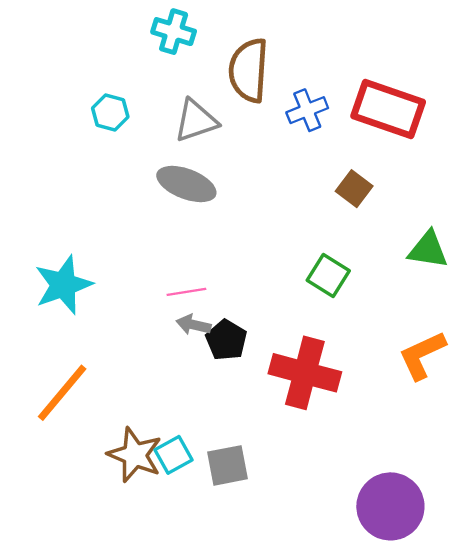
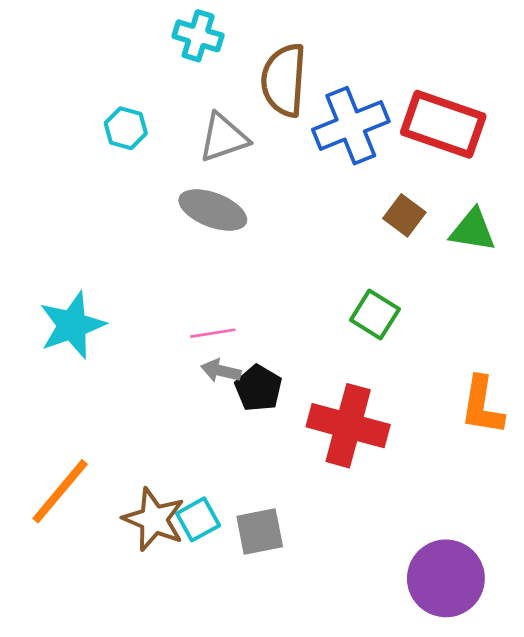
blue cross: (307, 110) -> (351, 126), size x1.6
green triangle: (428, 250) -> (473, 230), moved
orange L-shape: (422, 355) -> (482, 406), turned -56
orange line: (62, 393) -> (60, 491), moved

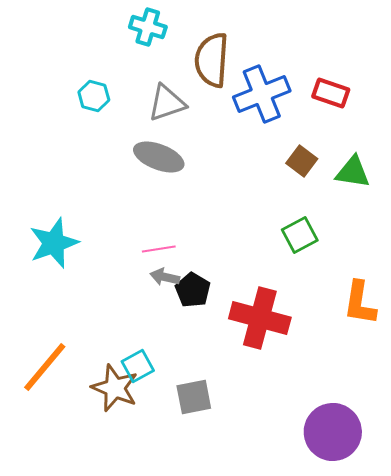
red rectangle: (443, 124) -> (331, 93), size x0.6
green square: (375, 314) -> (300, 235), moved, turned 30
cyan square: (198, 519) -> (138, 366), moved

